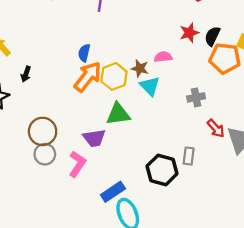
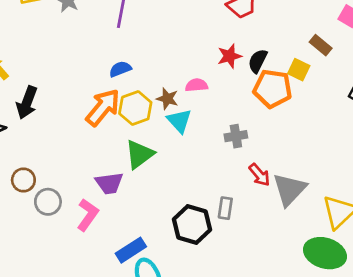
blue semicircle: (84, 53) -> (120, 69), moved, turned 54
black arrow: (26, 74) -> (27, 103), size x1.6
green triangle: (118, 114) -> (139, 154), turned -30
brown circle: (43, 131) -> (23, 180), moved, size x0.7

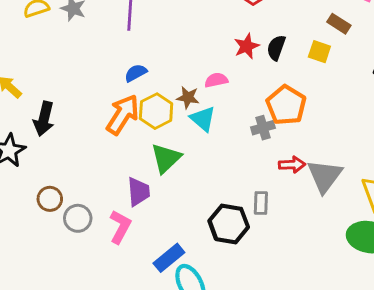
orange pentagon: (273, 89) -> (286, 105), moved, turned 30
red arrow: (260, 175) -> (292, 165), turned -45
purple trapezoid: (109, 183) -> (139, 192), turned -80

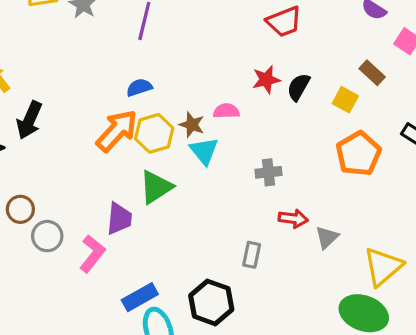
orange pentagon: (286, 105) -> (358, 154), moved
gray triangle: (325, 176) -> (327, 237), size x0.6
black hexagon: (229, 224) -> (211, 302), moved

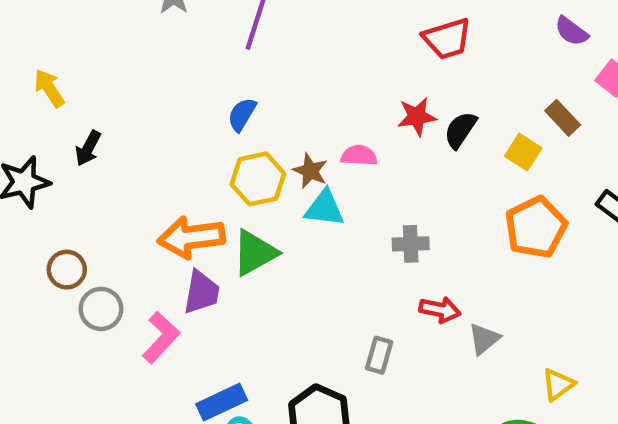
blue semicircle: (139, 87) -> (242, 114), turned -45
black arrow: (29, 120) -> (88, 148), size x0.7
orange arrow: (117, 131) -> (191, 237), moved, turned -144
cyan triangle: (204, 151) -> (324, 208), turned -48
yellow triangle: (383, 267) -> (558, 385), size x0.6

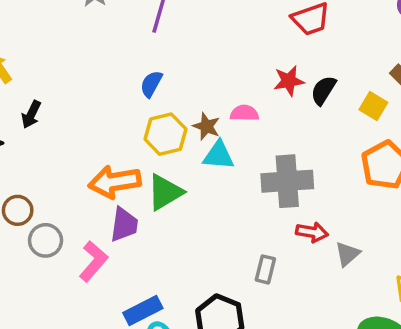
gray cross: (411, 244) -> (287, 181), size x1.8

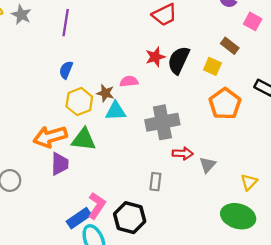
black semicircle: (323, 90) -> (179, 60), size x1.4
green triangle: (165, 192) -> (84, 139), turned 45
pink L-shape: (93, 261) -> (97, 206), moved

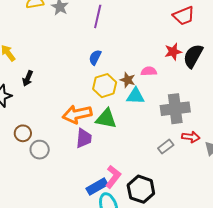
gray rectangle: (155, 182) -> (166, 147), moved, turned 42

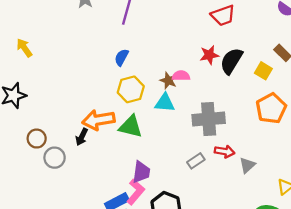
black arrow: (28, 78) -> (82, 137), moved
brown star: (128, 80) -> (168, 81), moved
purple trapezoid: (84, 138) -> (141, 172), moved

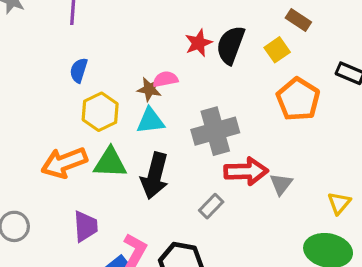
yellow square: (263, 71) -> (277, 50), turned 36
black arrow: (82, 137) -> (155, 176), moved, size x1.8
red arrow: (225, 151) -> (246, 171), size x1.5
gray rectangle: (196, 161) -> (211, 206), moved
purple trapezoid: (141, 172) -> (85, 226), moved

